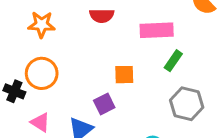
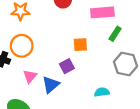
pink triangle: (40, 122) -> (30, 76), moved, turned 40

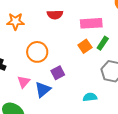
orange square: (80, 45) -> (85, 46), moved, turned -32
orange circle: (22, 46) -> (37, 52), moved

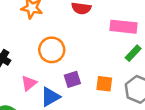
orange square: (85, 46) -> (104, 84), moved, turned 32

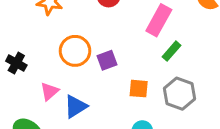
pink rectangle: (123, 27) -> (159, 20), turned -65
purple square: (72, 79) -> (107, 60), moved

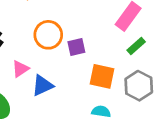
orange square: (139, 89) -> (102, 76), size x1.4

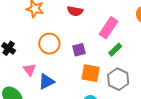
purple square: (76, 47) -> (79, 50), moved
pink triangle: (20, 69) -> (29, 70), turned -32

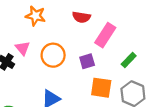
pink rectangle: (108, 28) -> (105, 35), moved
pink triangle: (29, 70) -> (23, 48), moved

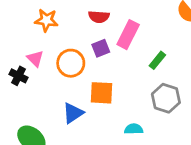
purple square: (87, 61) -> (101, 48), moved
orange square: (101, 88) -> (102, 93), moved

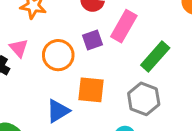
green rectangle: (157, 60) -> (155, 57), size x1.5
gray hexagon: (166, 98) -> (144, 99), moved

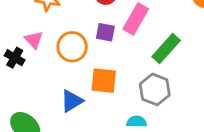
purple square: (92, 40) -> (105, 32), turned 30

